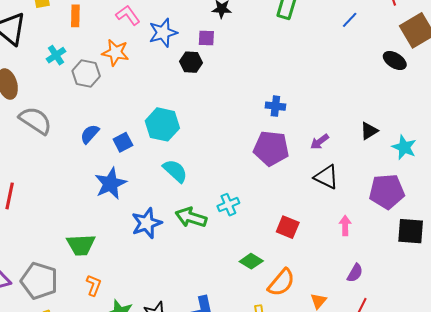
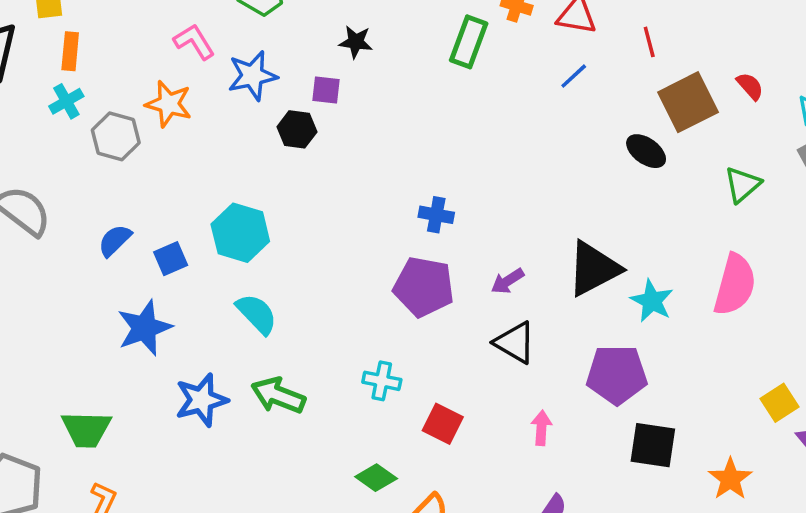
orange rectangle: (75, 16) -> (70, 51), moved
black triangle: (369, 131) -> (594, 269), size x1.8
cyan cross: (228, 205) -> (382, 381), moved, turned 30

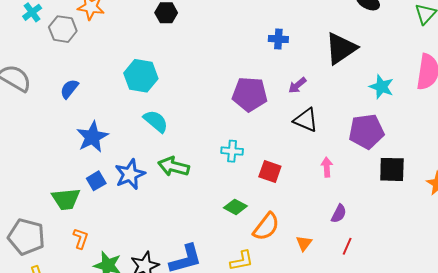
blue cross: (436, 215) -> (278, 39), moved
blue square: (171, 259) -> (96, 181), moved
black triangle: (594, 269) -> (341, 48), moved

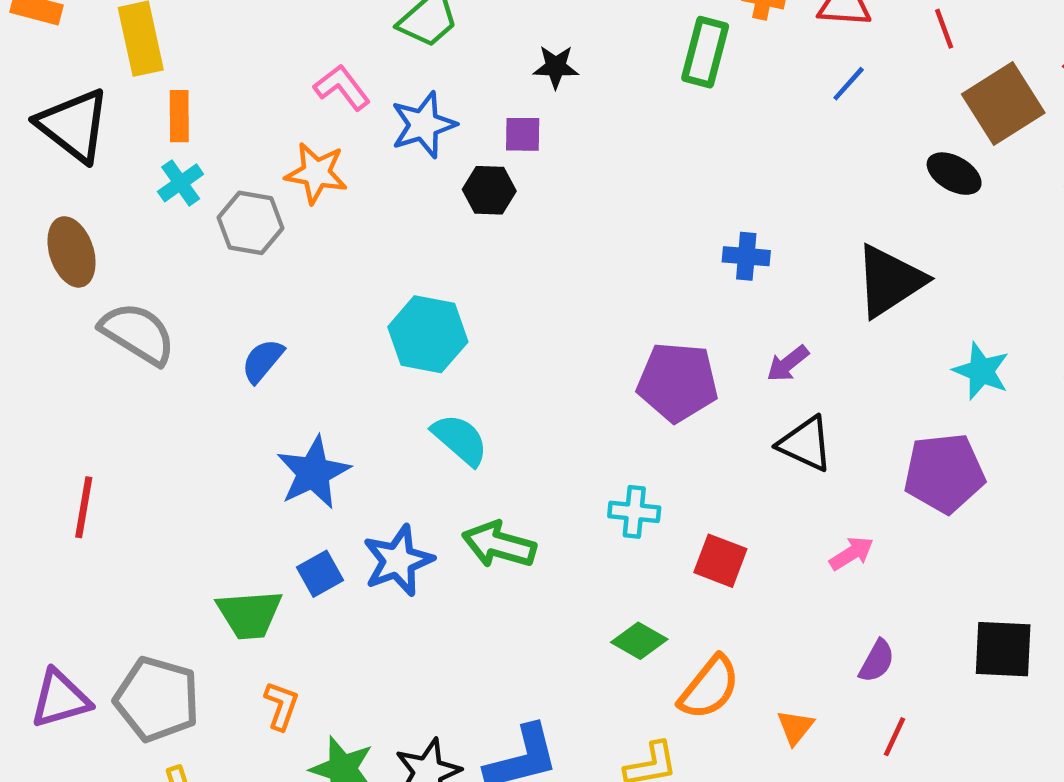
pink arrow: (327, 167) -> (852, 553), turned 60
black square: (392, 169) -> (1003, 649), moved

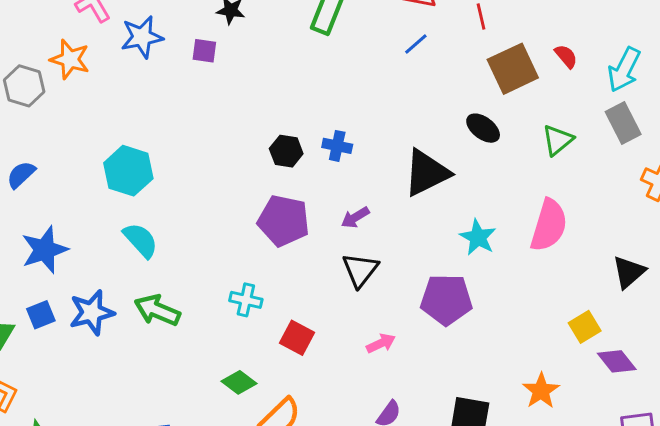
black ellipse: (954, 174) -> (483, 128), moved
black hexagon: (489, 190) -> (286, 151), moved
black triangle: (805, 444) -> (360, 270), turned 36

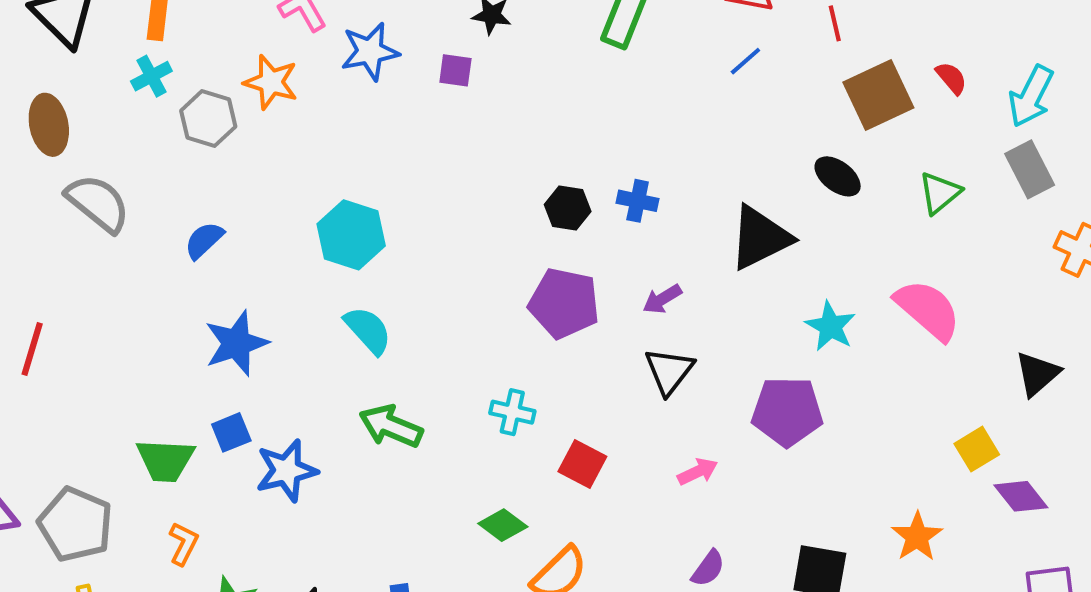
pink semicircle: (549, 225) -> (928, 310), turned -66
blue star: (92, 312) -> (287, 471), moved

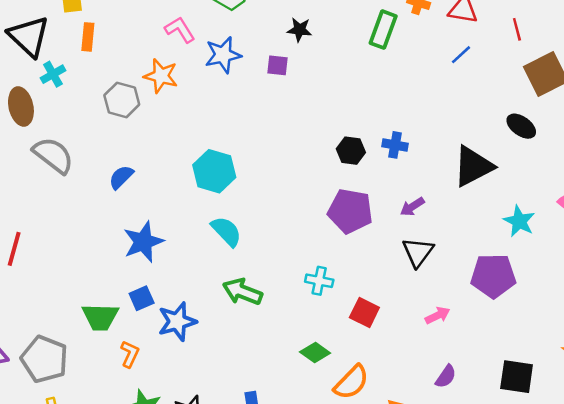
cyan cross: (151, 76) -> (53, 74), moved
orange L-shape: (183, 544) -> (130, 354), moved

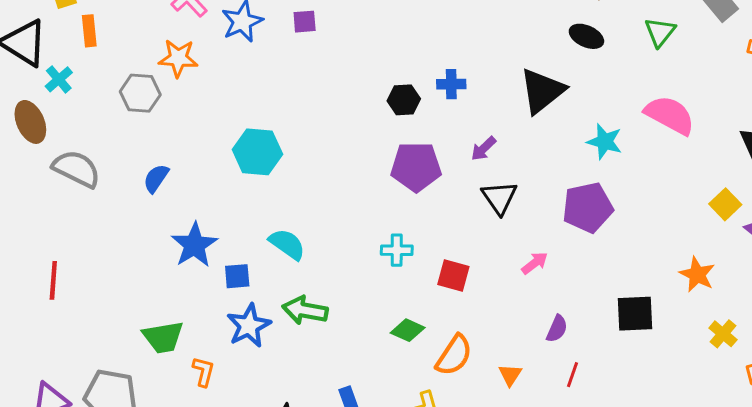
cyan semicircle: (226, 231) -> (287, 244), moved
green arrow: (242, 292) -> (305, 310), moved
blue square: (142, 298) -> (237, 276), moved, turned 30

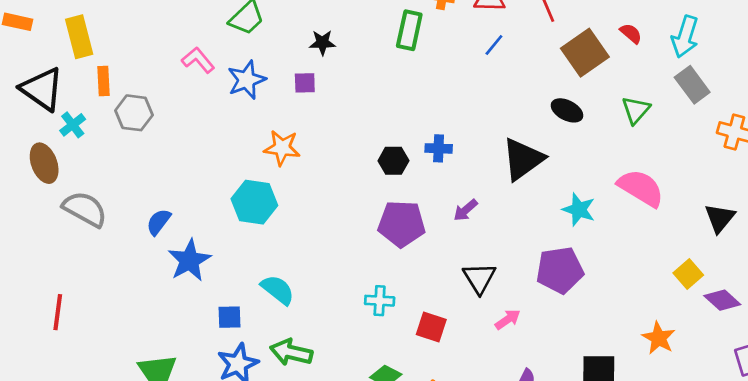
orange star: (178, 58) -> (282, 148), moved
gray hexagon: (140, 93) -> (134, 113), moved
black triangle: (499, 197) -> (479, 278), moved
blue star: (194, 245) -> (189, 260), moved

